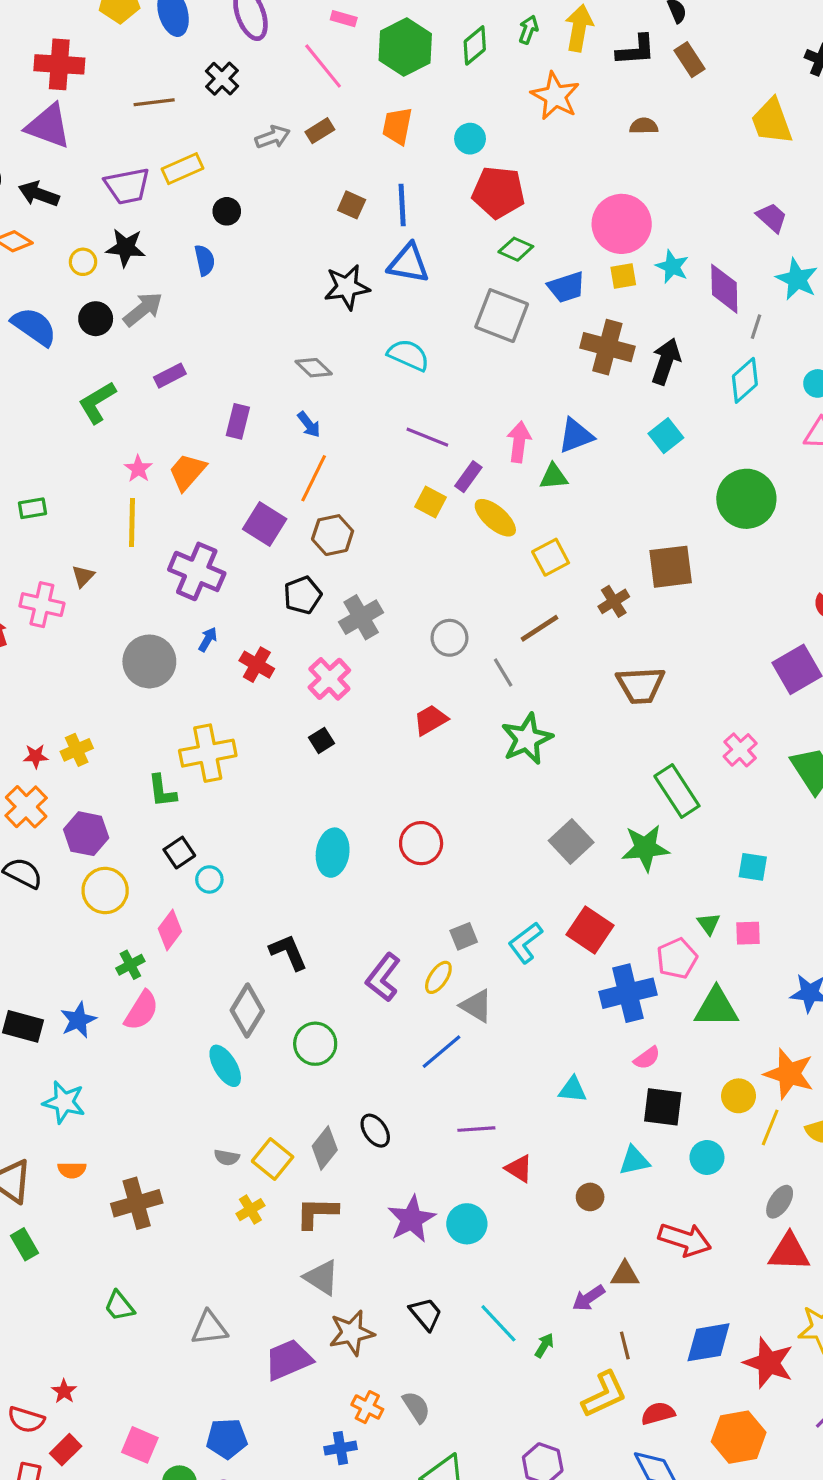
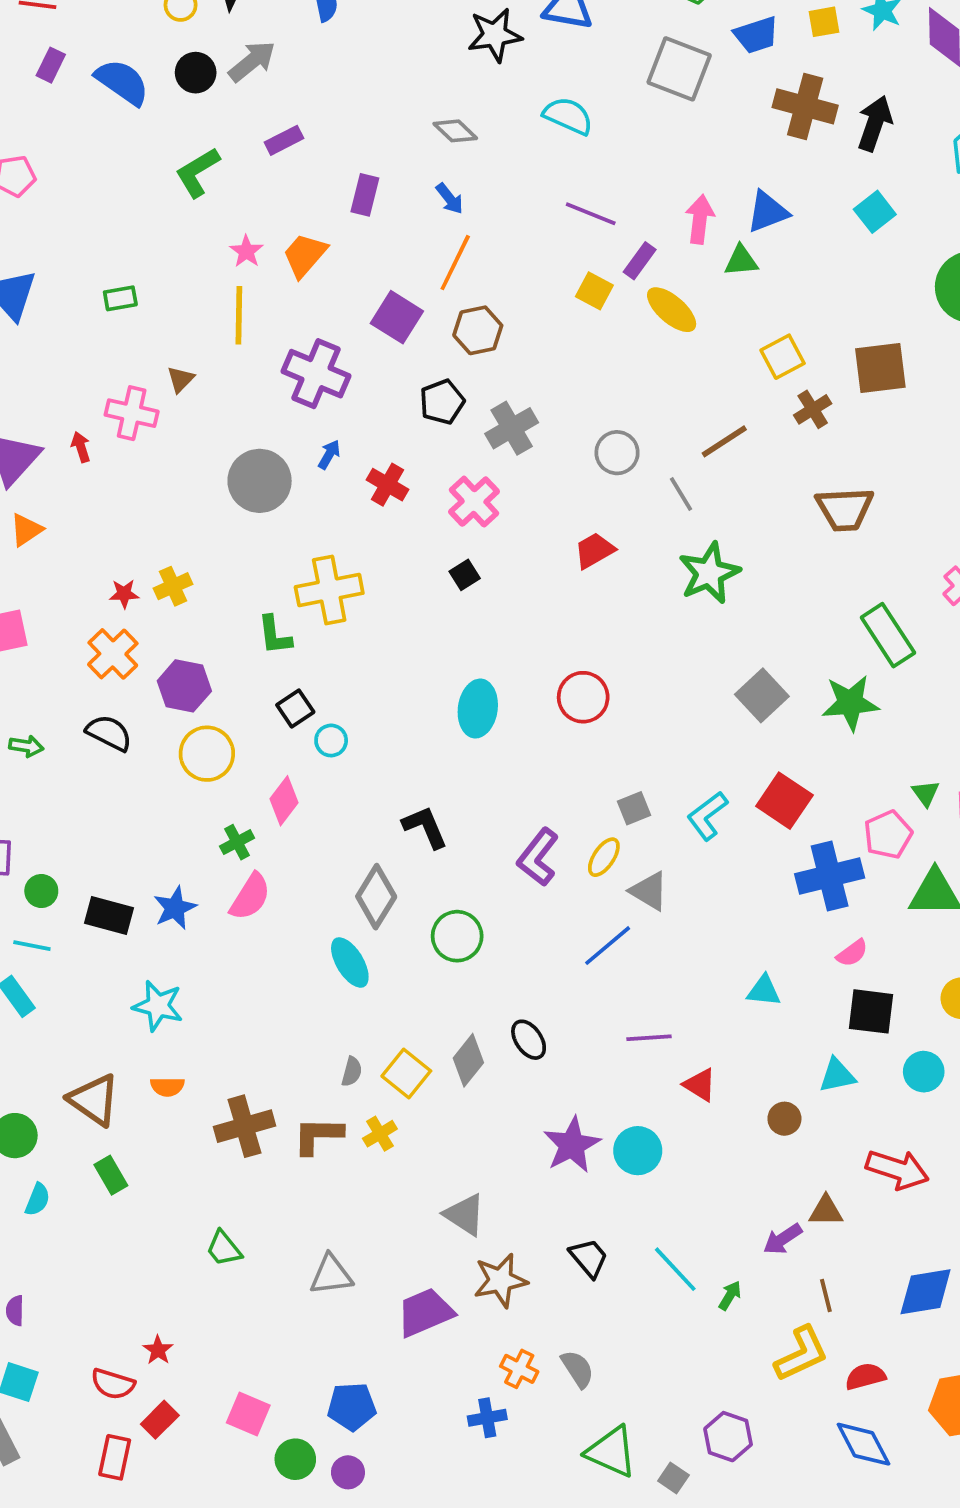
yellow square: (551, 557) -> (783, 357), moved
gray semicircle: (227, 1157) -> (352, 1072), turned -85
brown L-shape: (317, 1213) -> (318, 1136), moved

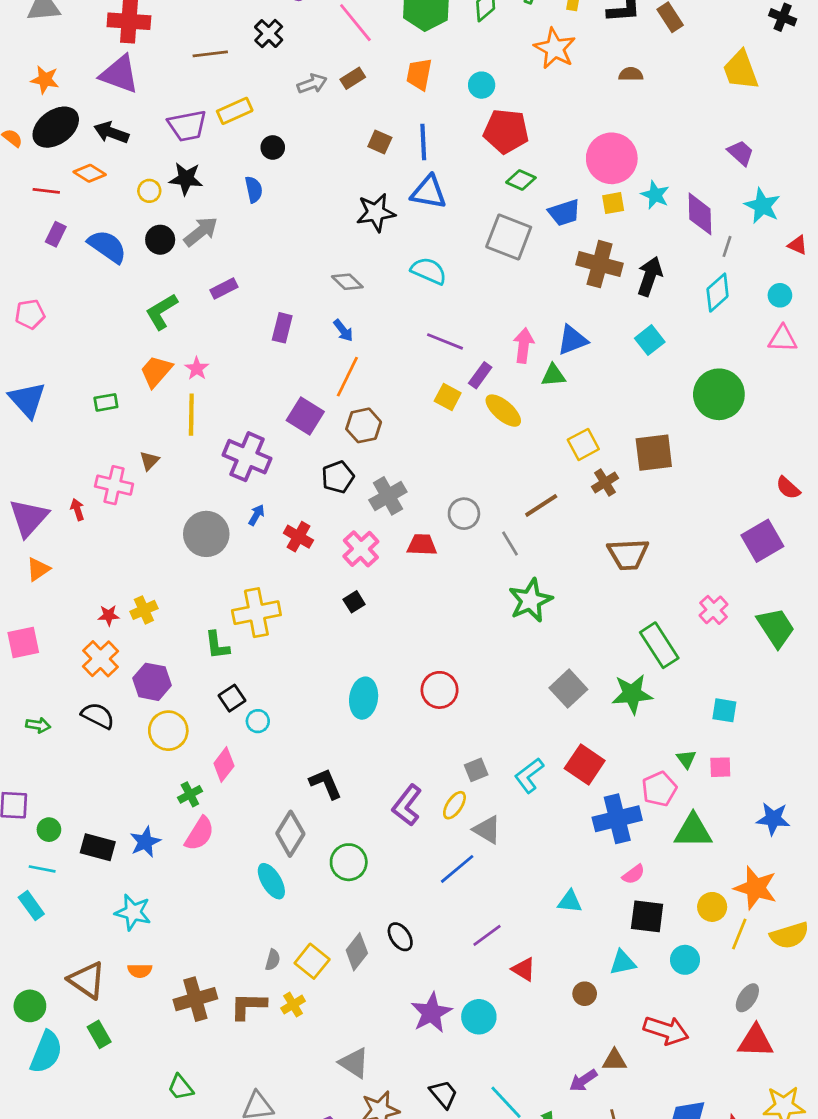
orange trapezoid: (305, 255) -> (156, 371), moved
red trapezoid: (594, 550) -> (422, 545), moved, turned 32
purple line: (649, 1038) -> (487, 935), turned -32
cyan semicircle: (38, 1200) -> (46, 1052), size x1.8

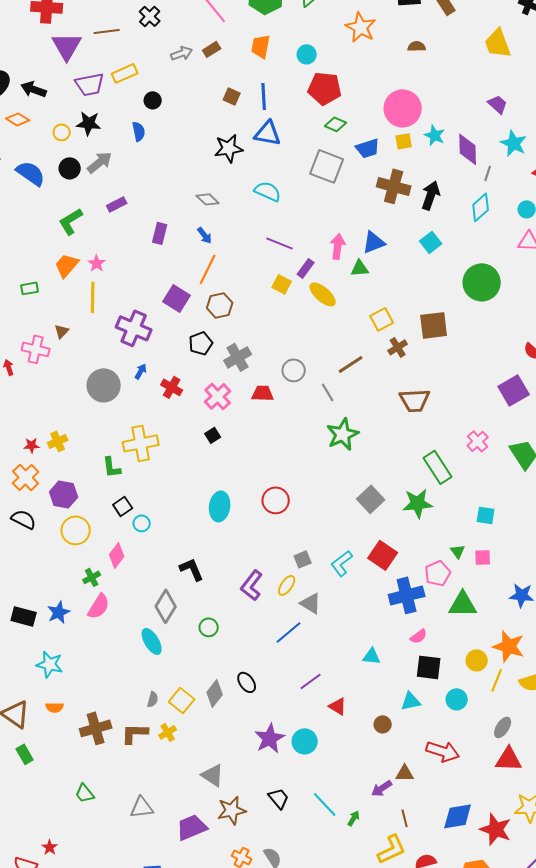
purple triangle: (119, 74) -> (67, 46), moved, turned 40
green circle: (349, 862) -> (209, 627), size x0.7

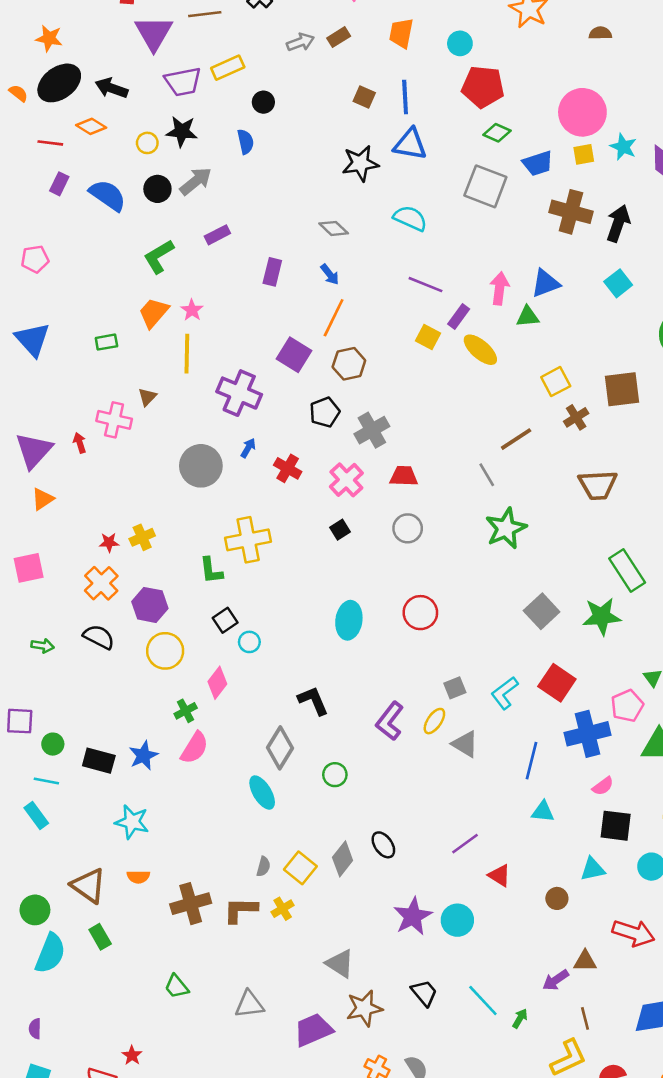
gray circle: (294, 370) -> (408, 528), moved
blue line: (289, 632) -> (531, 761), moved, turned -36

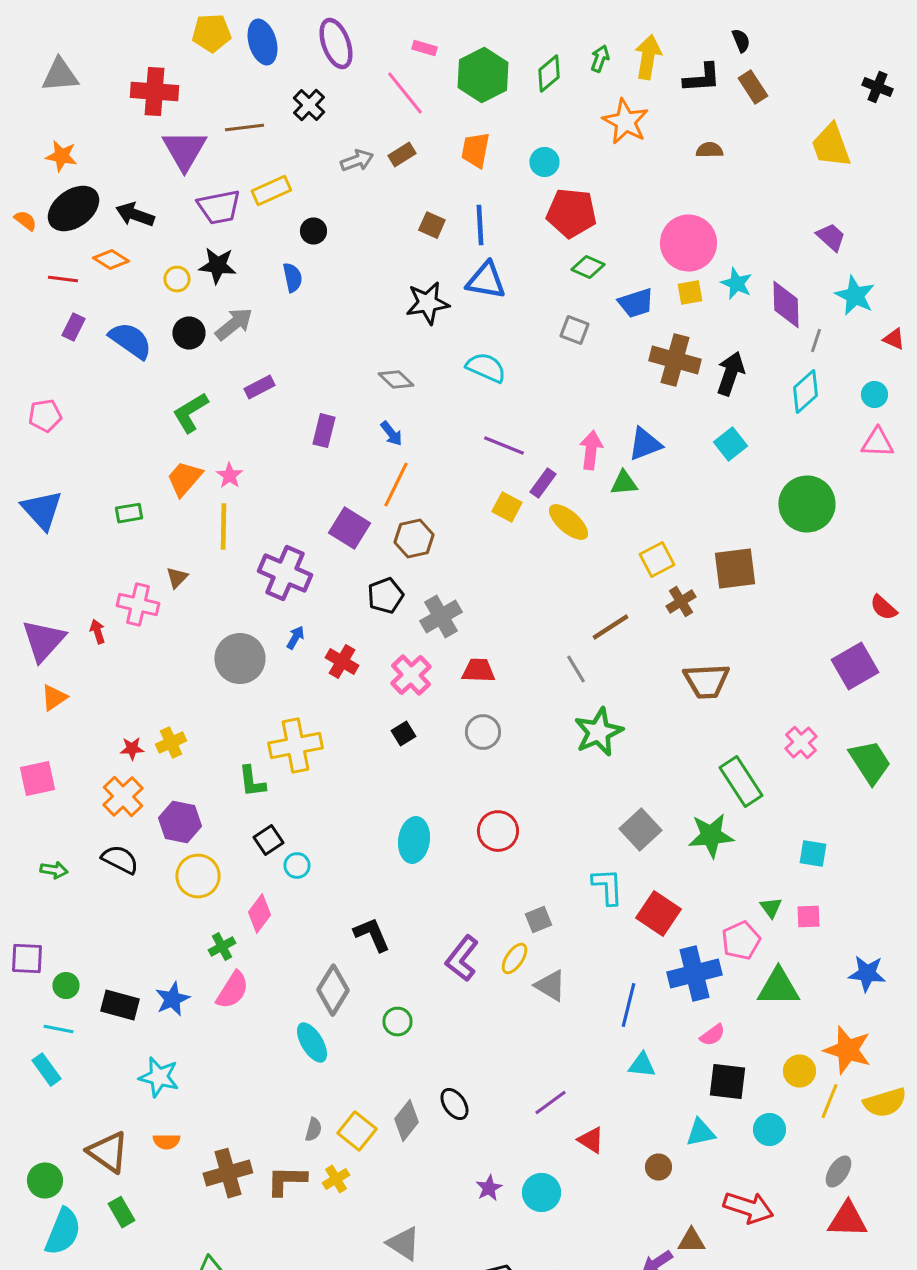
gray square: (485, 186) -> (574, 330), size x0.6
cyan L-shape: (505, 693) -> (607, 887), moved, turned 124
purple star: (413, 916) -> (489, 1188), size x0.6

